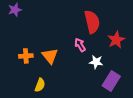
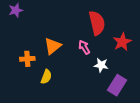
orange triangle: (50, 56) -> (53, 46), moved, turned 30
yellow semicircle: (40, 85) -> (46, 77), moved

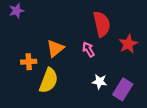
white star: (101, 65) -> (100, 82), moved
yellow semicircle: (46, 77) -> (49, 80), size x1.6

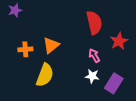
pink arrow: (88, 49) -> (94, 56), moved
orange cross: (29, 62) -> (25, 49), moved

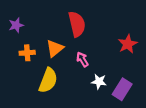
purple star: (15, 10) -> (16, 25), moved
red semicircle: (94, 23) -> (77, 24), moved
pink arrow: (94, 56) -> (82, 59), moved

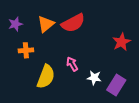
red semicircle: (77, 24) -> (73, 23), turned 75
orange triangle: (55, 48) -> (46, 24), moved
pink arrow: (82, 59) -> (72, 64), moved

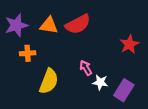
purple star: (15, 24) -> (16, 25), size x1.5
orange triangle: (46, 24) -> (49, 25), turned 48
pink arrow: (72, 64) -> (86, 68), moved

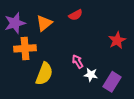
red semicircle: (78, 24) -> (76, 15), moved, size x0.6
orange triangle: (49, 25) -> (44, 23), turned -48
orange cross: (28, 53) -> (25, 48), size x1.5

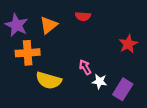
red semicircle: (76, 15) -> (83, 16), turned 32
purple star: (15, 23) -> (17, 25), turned -30
yellow semicircle: (44, 74) -> (49, 80), turned 85

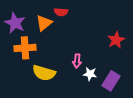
red semicircle: (83, 16) -> (61, 12), moved
pink arrow: (85, 67) -> (77, 61), turned -144

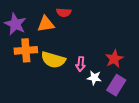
orange triangle: (44, 23) -> (46, 24), turned 30
red star: (116, 40) -> (114, 59), moved
yellow semicircle: (44, 73) -> (53, 60), moved

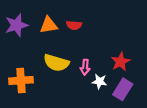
red semicircle: (64, 12) -> (74, 25), moved
purple star: (15, 24) -> (17, 25), turned 30
orange cross: (26, 50) -> (21, 80), moved

